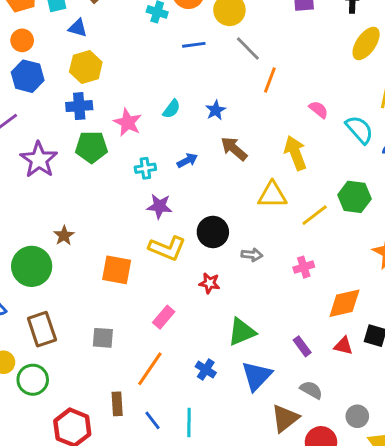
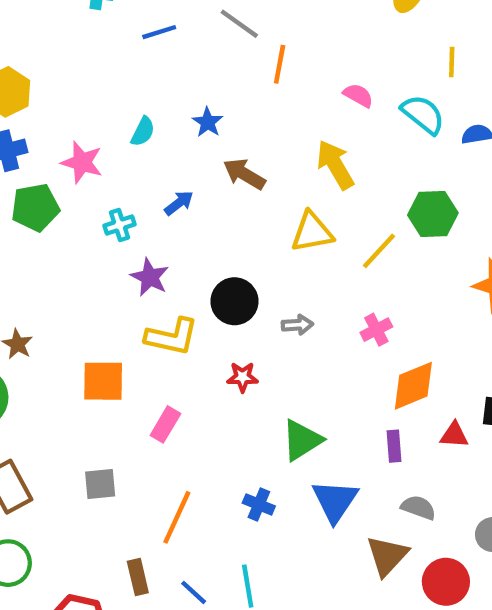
purple star: (159, 206) -> (150, 277), turned 30
orange diamond: (344, 303) -> (413, 386), moved
pink rectangle: (164, 317) -> (165, 424), moved
purple rectangle: (302, 346) -> (394, 446), turned 42

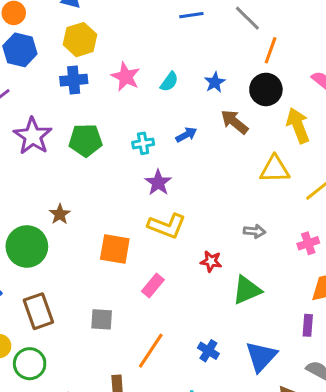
pink star: (82, 162) -> (126, 77), moved
green pentagon: (35, 207) -> (86, 140), moved
black circle: (234, 301) -> (266, 89), moved
green triangle: (302, 440) -> (247, 290), moved

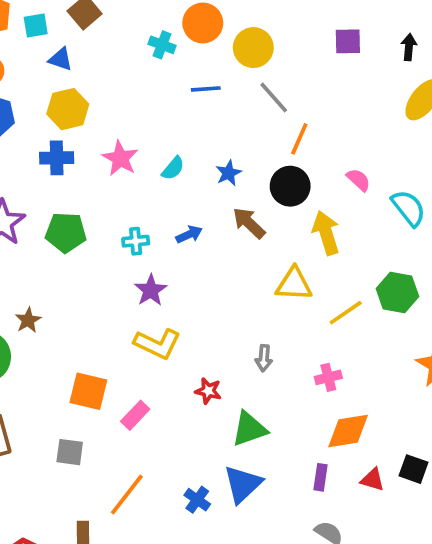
gray arrow: (254, 231) -> (264, 358), turned 85
orange square: (115, 249) -> (88, 391), moved
blue triangle: (261, 356) -> (243, 484), moved

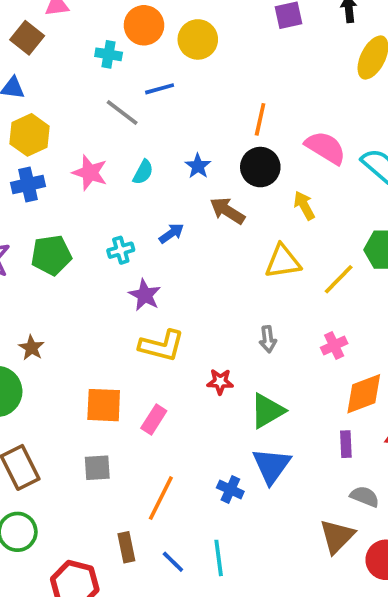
gray line: (274, 98) -> (122, 112), moved
pink semicircle: (359, 180) -> (326, 148), size x1.6
yellow arrow: (326, 233) -> (304, 205), size x0.7

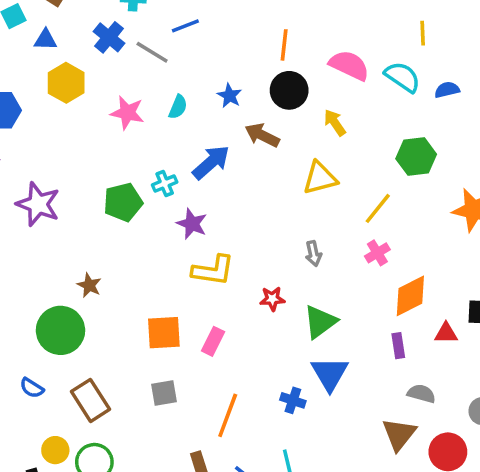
blue cross: (28, 185) -> (109, 37), moved, turned -32
blue arrow: (171, 233) -> (211, 162), size x1.6
green pentagon: (51, 255) -> (123, 202), moved
yellow line: (339, 279) -> (378, 208), moved

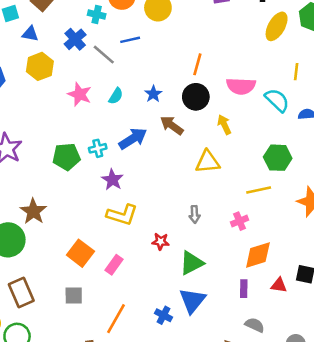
pink semicircle: (349, 65) -> (241, 86), turned 148
yellow line: (378, 208) -> (259, 190), moved, turned 30
brown star: (89, 285) -> (33, 211), size x1.5
orange square: (164, 333) -> (80, 253), turned 32

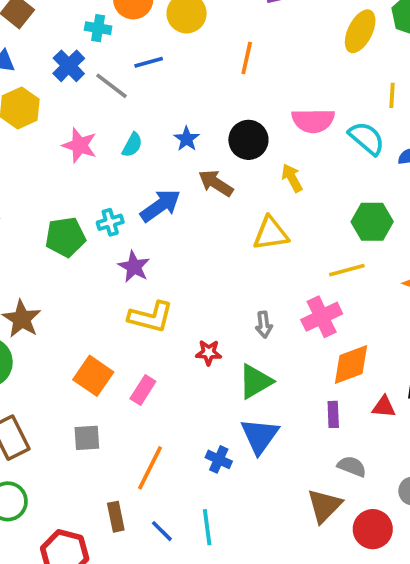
orange line: (197, 64) -> (247, 58), moved
gray arrow: (195, 214) -> (264, 325), moved
pink cross: (240, 221) -> (322, 317), size x1.5

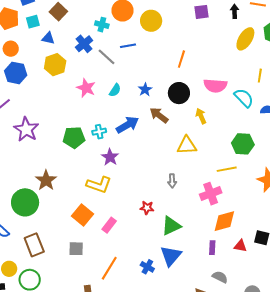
orange line: (247, 58) -> (181, 59), moved
yellow L-shape: (151, 317) -> (99, 185), moved
gray arrow: (264, 325) -> (172, 181), moved

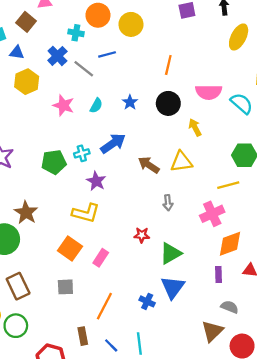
brown arrow: (159, 115) -> (149, 165), moved

